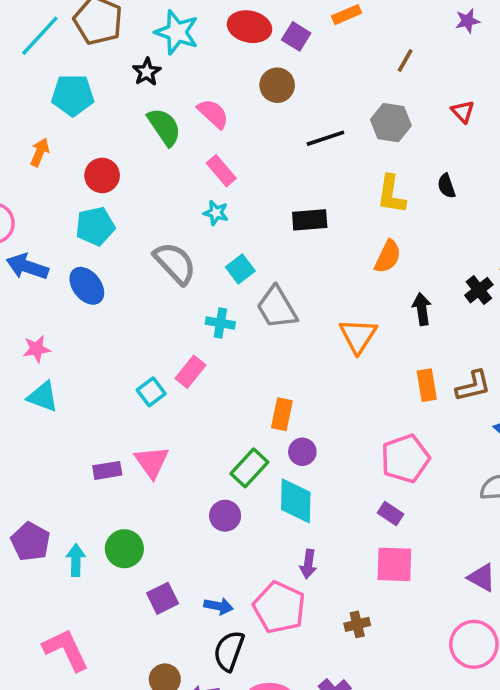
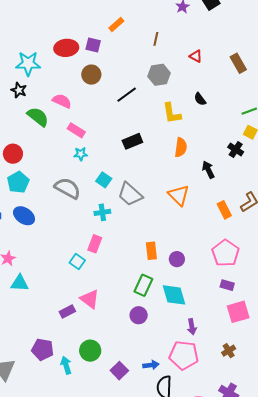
purple circle: (302, 452) -> (177, 259), moved
purple pentagon: (31, 542) -> (43, 349), moved

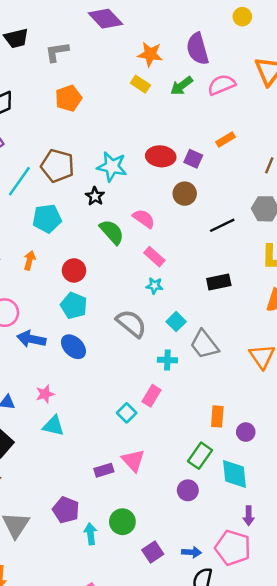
cyan pentagon: (18, 182) -> (74, 306), turned -30

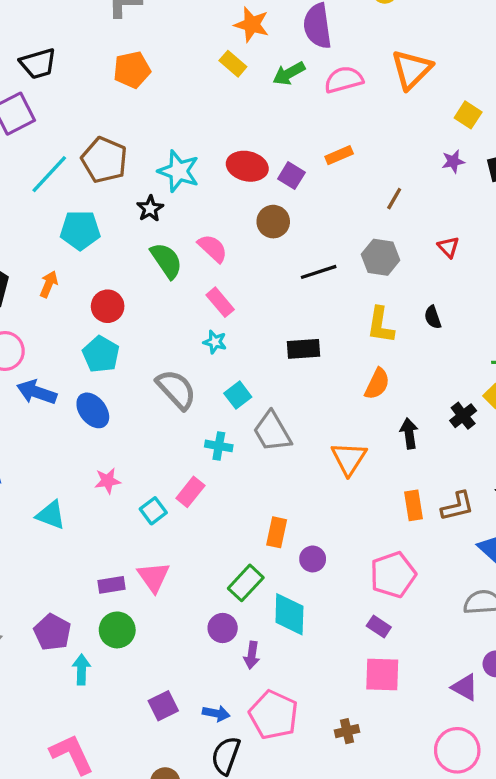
pink star: (45, 394) -> (108, 481), moved
purple arrow: (249, 516) -> (252, 655), moved
green circle: (122, 522) -> (117, 630), moved

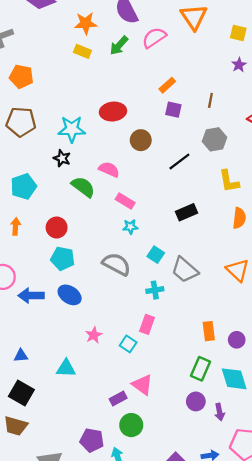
orange pentagon: (132, 70) -> (21, 77), turned -30
brown pentagon: (104, 160) -> (21, 122), moved
purple square: (291, 176) -> (173, 110), moved

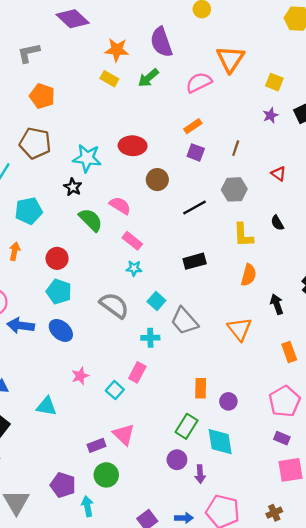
pink semicircle: (154, 38) -> (199, 82), moved

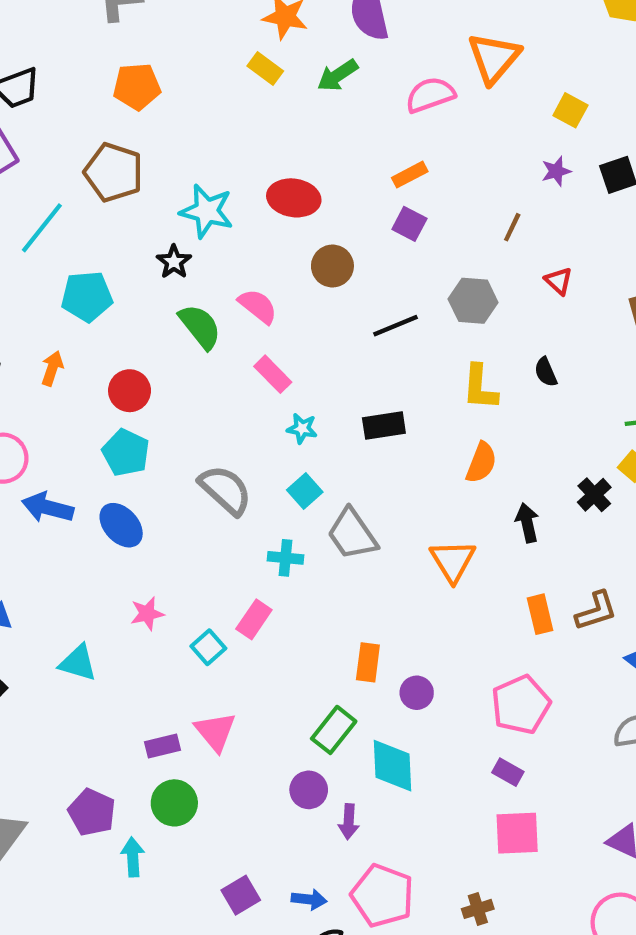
orange pentagon: (42, 96) -> (137, 86), turned -30
brown line: (236, 148) -> (512, 227), moved
cyan star: (134, 268) -> (302, 428), moved

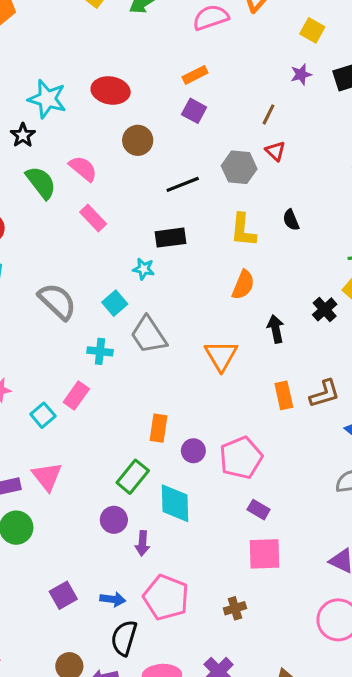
red triangle: (559, 281) -> (275, 151), moved
black rectangle: (384, 425) -> (170, 238), moved
cyan star: (302, 428) -> (144, 269), moved
pink pentagon: (521, 705) -> (241, 458), moved

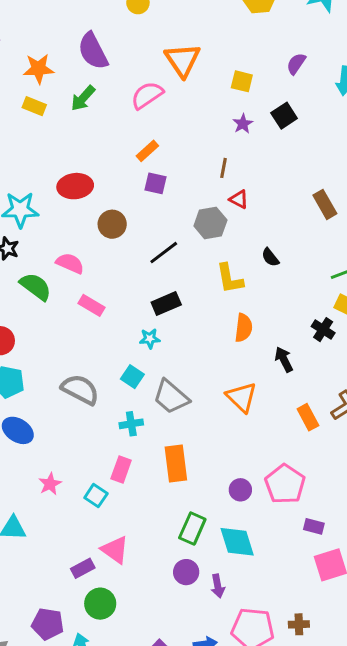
orange rectangle: (158, 428) -> (176, 464), moved, size x1.4
brown cross: (235, 608) -> (299, 624), moved, turned 30

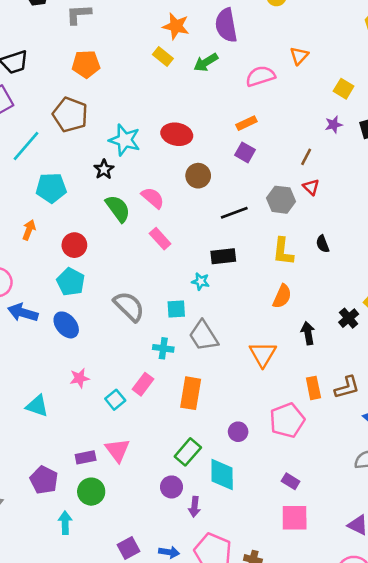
orange triangle: (183, 60) -> (299, 56), size x0.6
cyan square: (132, 377) -> (176, 309), turned 36
pink pentagon: (285, 484) -> (287, 420), moved
purple pentagon: (48, 624) -> (44, 480), moved

